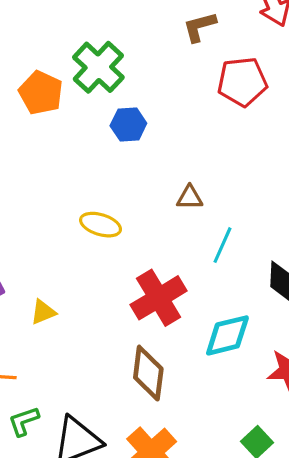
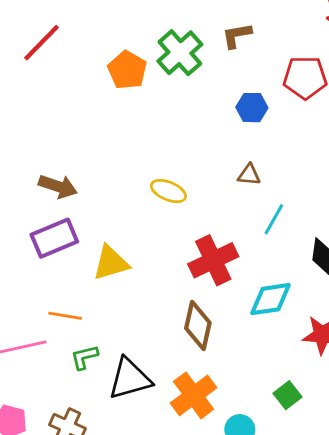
brown L-shape: (200, 27) -> (237, 35), moved
blue hexagon: (128, 124) -> (252, 108), moved
yellow triangle: (43, 312) -> (111, 263), size x1.6

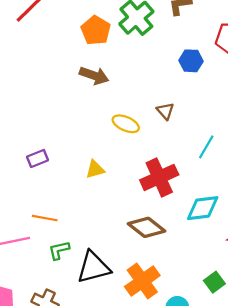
brown triangle: (249, 175) -> (165, 111), moved, turned 42
brown arrow: (58, 186) -> (94, 76), moved
purple rectangle: (54, 238) -> (37, 158), size x0.6
yellow triangle: (111, 263) -> (95, 169), moved, size x0.7
brown diamond: (198, 325) -> (147, 227), turned -66

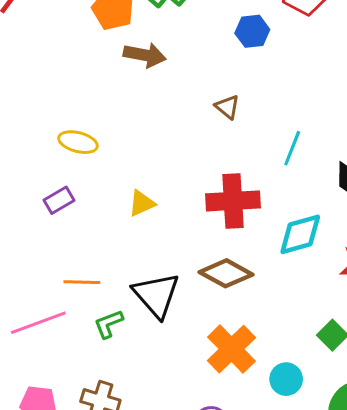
brown arrow: (94, 76) -> (145, 55), moved
yellow ellipse: (126, 124) -> (78, 142), moved
red cross: (159, 177) -> (233, 201), turned 30
black triangle: (94, 267) -> (156, 295), moved, turned -48

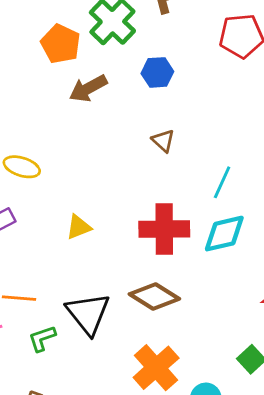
blue hexagon: (252, 31) -> (157, 72), moved
brown arrow: (145, 55) -> (88, 88), turned 138
cyan diamond: (300, 234) -> (224, 234), moved

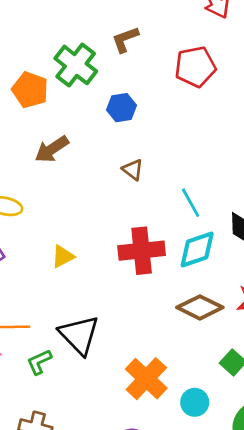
brown arrow: (88, 88) -> (52, 149), moved
cyan line: (222, 182) -> (191, 203), turned -48
brown diamond: (154, 296) -> (200, 307), moved

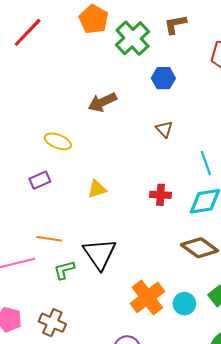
orange pentagon: (30, 90) -> (94, 19), moved
red cross: (142, 251) -> (161, 195), size x0.6
cyan circle: (195, 402) -> (184, 304), moved

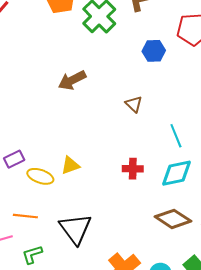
blue hexagon: (163, 78) -> (154, 51), moved
yellow ellipse: (58, 141) -> (40, 176), moved
green L-shape: (64, 270) -> (32, 254), moved

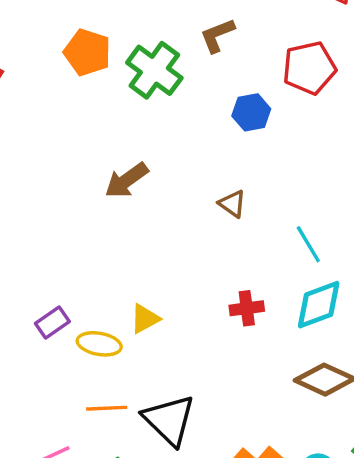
orange line: (25, 216) -> (107, 408), moved

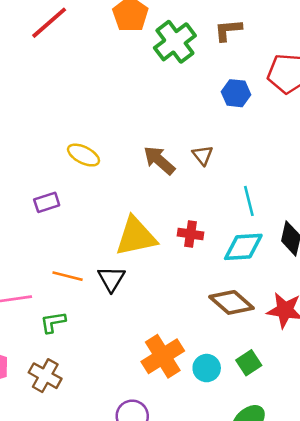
brown arrow: (126, 180) -> (159, 160), moved, turned 60
yellow triangle: (145, 319) -> (136, 236), moved, size x1.8
yellow ellipse: (99, 344) -> (84, 155), moved
black triangle: (169, 420) -> (111, 279), moved, size x0.7

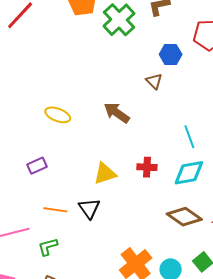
brown triangle: (203, 155) -> (154, 81), moved
purple rectangle: (47, 202) -> (37, 166), moved
yellow triangle: (136, 236) -> (105, 174), size x0.7

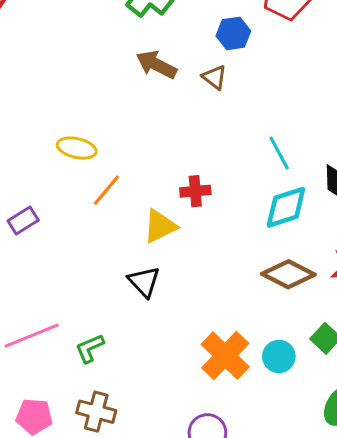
brown arrow: (117, 113) -> (156, 65), moved
purple rectangle: (37, 166) -> (23, 221), moved
red cross: (147, 167) -> (195, 191), moved
orange line: (55, 210) -> (106, 190), moved, turned -50

